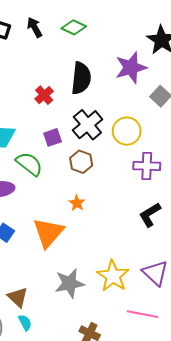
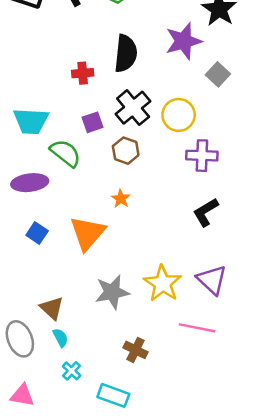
red cross: (44, 95) -> (83, 73), turned 36

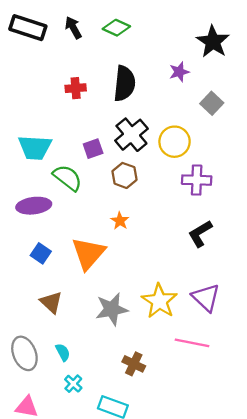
purple star: (183, 41) -> (179, 72), size x0.6
red cross: (83, 73) -> (76, 88), moved
brown triangle: (52, 308) -> (51, 302), moved

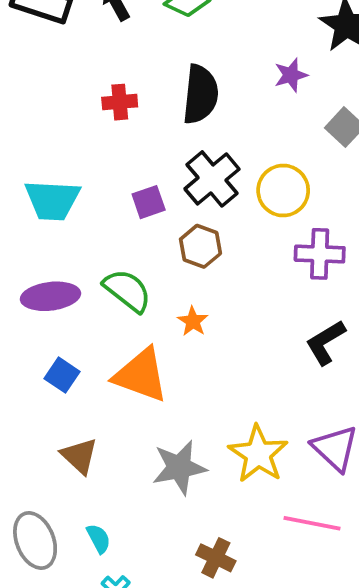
green semicircle: (67, 178) -> (127, 290), moved
orange triangle: (88, 253) -> (141, 375), turned -51

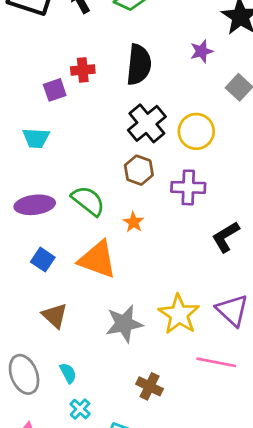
cyan trapezoid: (52, 200) -> (36, 138), size x0.7
purple square: (149, 202) -> (55, 90), moved
purple cross: (320, 254) -> (188, 187), moved

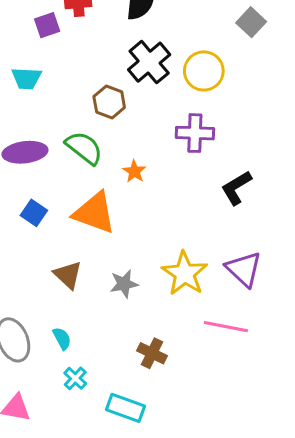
brown hexagon: (139, 170) -> (109, 102), moved
brown triangle: (55, 316) -> (68, 275), moved
gray star: (124, 324) -> (124, 284), size x0.7

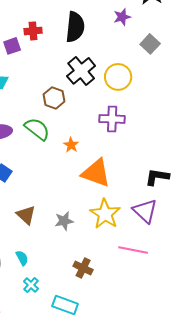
black L-shape: (236, 188) -> (157, 177), moved, turned 40
orange triangle: (94, 213) -> (96, 173), moved

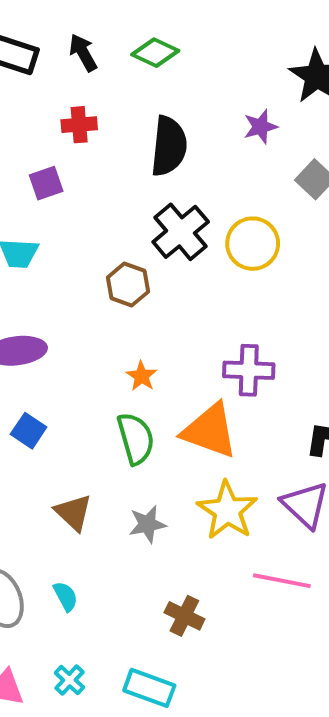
red cross: (33, 31) -> (79, 125), moved
purple cross: (112, 119) -> (249, 370), moved
green semicircle: (37, 129) -> (136, 438), moved, turned 36
orange star: (71, 145) -> (142, 376), moved
cyan cross: (31, 285) -> (69, 680), moved

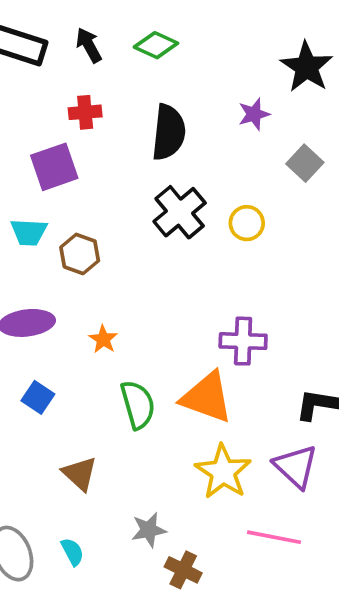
purple square: (46, 183) -> (54, 167), size x1.5
yellow circle: (253, 244) -> (247, 223), size x0.7
brown hexagon: (128, 285) -> (80, 254), moved
orange star: (142, 376) -> (103, 339), moved
gray star: (147, 524) -> (149, 530), moved

